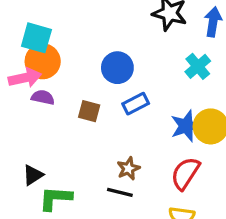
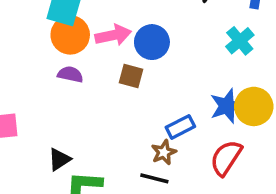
pink arrow: (25, 78) -> (113, 35), moved
blue rectangle: (136, 104) -> (180, 127), moved
brown square: (89, 111) -> (131, 76), moved

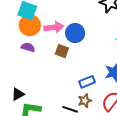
brown star: (164, 152) -> (85, 101), moved

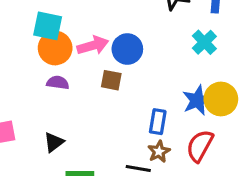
blue rectangle: (87, 82) -> (158, 122), turned -49
black triangle: (18, 94) -> (54, 142), moved

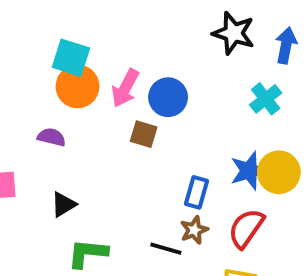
pink arrow: (93, 45) -> (125, 88), turned 128
purple semicircle: (58, 83) -> (51, 137), moved

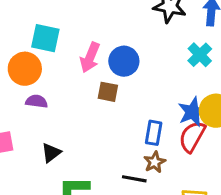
orange circle: (78, 86) -> (25, 69), moved
red semicircle: (246, 228) -> (192, 137), moved

